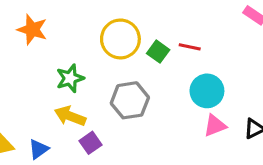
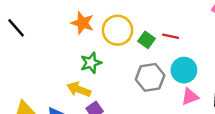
orange star: (32, 30) -> (82, 23), moved
green star: (70, 78) -> (91, 63), moved
gray hexagon: (130, 100) -> (150, 77), moved

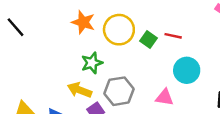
gray hexagon: (150, 77) -> (119, 91), moved
pink triangle: (190, 97) -> (165, 97), moved, turned 30

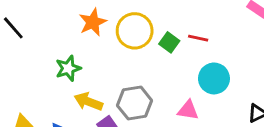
orange star: (83, 22) -> (93, 22), turned 30
green star: (92, 63) -> (68, 68), moved

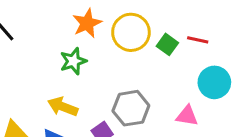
green star: (68, 68) -> (73, 61), moved
yellow arrow: (88, 102) -> (63, 107), moved

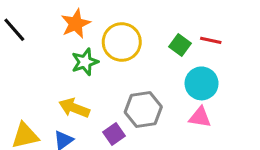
orange star: (87, 23) -> (76, 24), moved
yellow circle: (131, 32) -> (122, 42), moved
cyan circle: (214, 82) -> (202, 83), moved

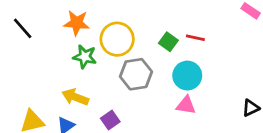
orange star: (76, 24) -> (77, 23), turned 30
green star: (85, 62) -> (85, 57), turned 30
gray hexagon: (143, 110) -> (136, 74), moved

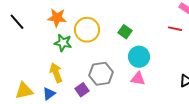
red line: (195, 38) -> (175, 29), moved
gray hexagon: (136, 74) -> (101, 74), moved
yellow arrow: (75, 97) -> (56, 73), turned 48

